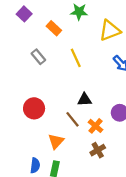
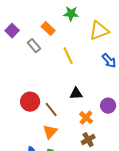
purple square: (24, 14) -> (12, 31), moved
gray rectangle: (38, 57) -> (34, 46), moved
brown line: (72, 119) -> (51, 110), moved

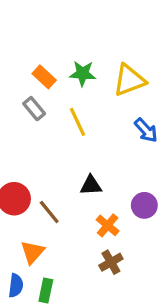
green star: (71, 14) -> (83, 73), moved
gray rectangle: (34, 46) -> (34, 109), moved
orange triangle: (50, 132) -> (32, 252), moved

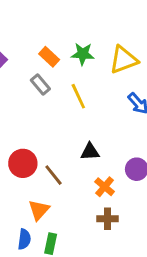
brown cross: (111, 262) -> (107, 219), turned 30

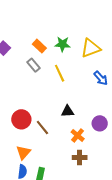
orange triangle: (39, 210) -> (23, 153), moved

